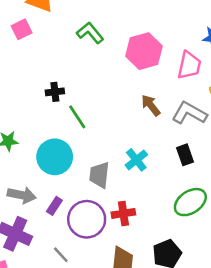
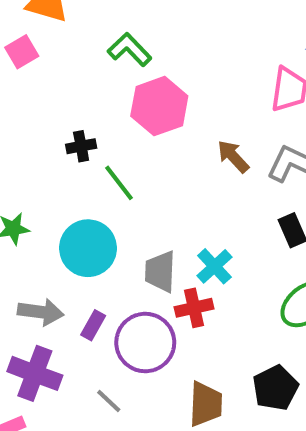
pink hexagon: (144, 51) -> (159, 106), moved
cyan cross: (136, 160) -> (214, 266), moved
red cross: (123, 213) -> (194, 308), moved

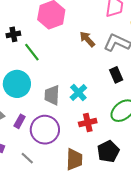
red cross: (194, 308) -> (88, 122), moved

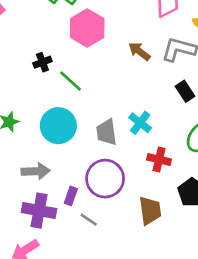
purple rectangle: (20, 121) -> (71, 196), moved
red cross: (88, 122) -> (159, 159), turned 36

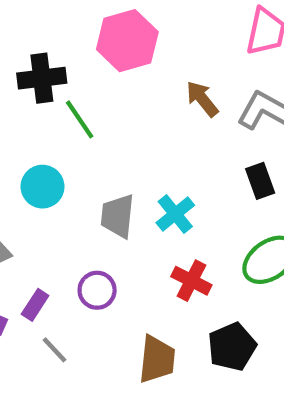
black cross: (42, 62) -> (42, 78), size x1.5
cyan circle: (58, 126) -> (43, 187), size x0.7
purple circle: (105, 179) -> (97, 290), size x0.6

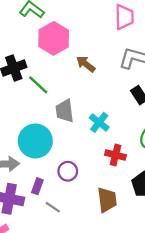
brown arrow: (202, 99) -> (86, 64), moved
cyan circle: (43, 187) -> (35, 141), moved, size x1.5
gray trapezoid: (118, 216) -> (65, 111), moved

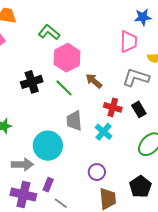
green line: (38, 85) -> (64, 88), moved
red cross: (115, 155) -> (113, 107), moved
purple circle: (68, 171) -> (97, 172), moved

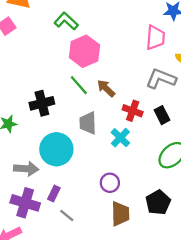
brown arrow: (94, 81) -> (106, 88), moved
black cross: (32, 82) -> (42, 103), moved

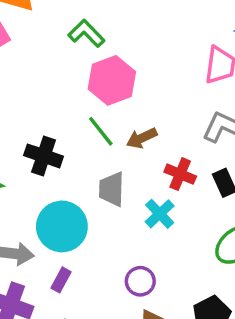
brown arrow: (106, 88) -> (142, 138), turned -72
black cross: (42, 103) -> (44, 156), turned 30
purple rectangle: (54, 193) -> (61, 280), moved

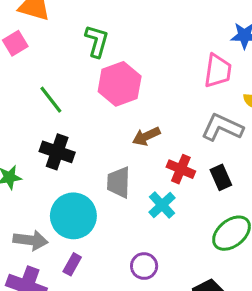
green L-shape: (86, 33) -> (97, 41), turned 60
green line: (101, 131) -> (51, 100), moved

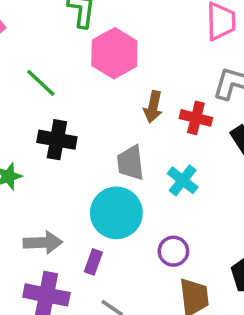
brown arrow: (146, 136) -> (153, 107), turned -44
red cross: (181, 169) -> (196, 118), moved
cyan circle: (73, 216) -> (116, 213), moved

